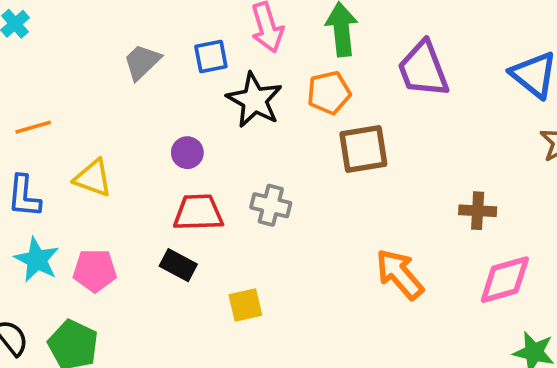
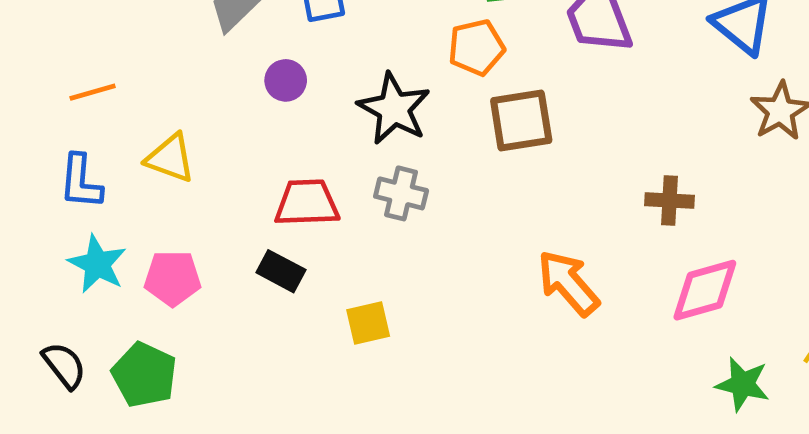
black star: (254, 100) -> (394, 109), moved
purple circle: (187, 153) -> (286, 80), moved

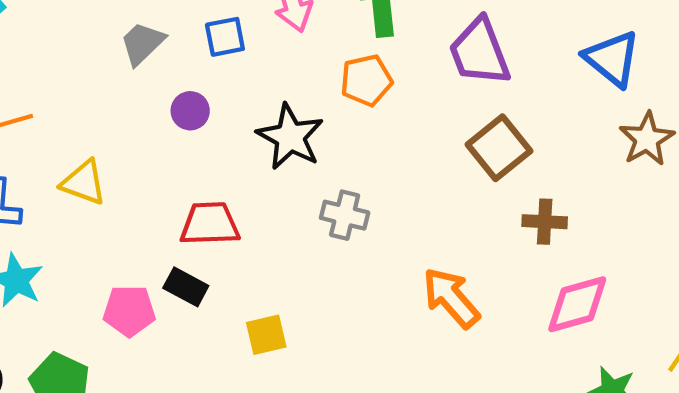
brown square: (521, 120) -> (499, 148), moved, turned -30
gray cross: (401, 193) -> (345, 215), moved
pink pentagon: (173, 278) -> (129, 311), moved

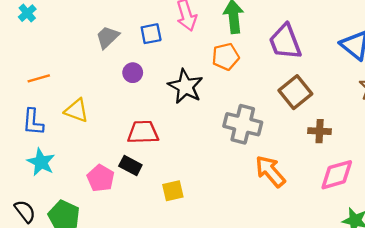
gray cross: (345, 215) -> (243, 124), moved, size x1.5
pink pentagon: (129, 311) -> (101, 178), turned 30

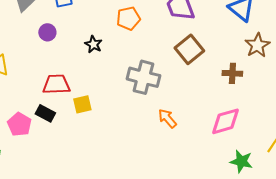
black star: (185, 86) -> (93, 44), size x0.6
brown cross: (320, 131) -> (232, 73), moved
orange arrow: (270, 171) -> (167, 118), size x0.7
yellow square: (173, 191) -> (82, 104), moved

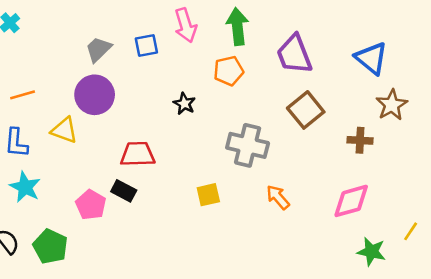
purple circle: (47, 32) -> (95, 95), moved, size x1.8
yellow square: (82, 104) -> (208, 195), moved

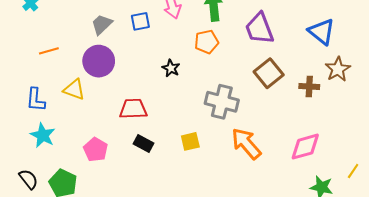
orange line: (23, 95) -> (49, 51), moved
brown cross: (360, 140) -> (309, 87), moved
black rectangle: (124, 191) -> (143, 143), moved
orange arrow: (278, 197) -> (246, 143), size x1.6

